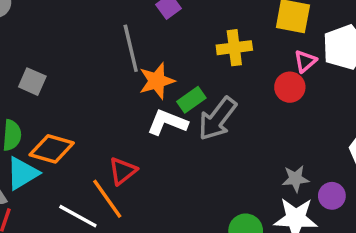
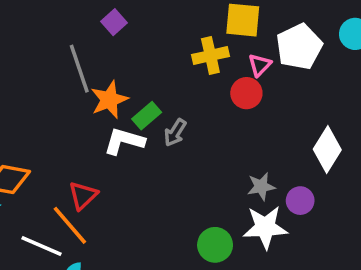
yellow cross: (234, 48) -> (210, 56), moved
gray arrow: (217, 119) -> (175, 132), size x0.6

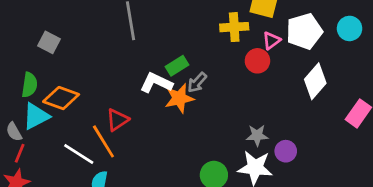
orange star: (109, 100) -> (179, 98), moved
white diamond: (327, 150) -> (315, 81), moved

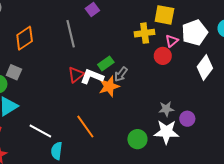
gray square: (49, 42) -> (14, 72), moved
orange diamond: (61, 98) -> (25, 38), moved, turned -50
red triangle: (117, 120) -> (76, 75), moved
orange line: (103, 141) -> (85, 127), moved

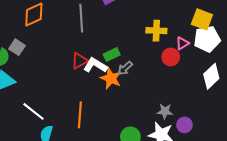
yellow square: (164, 15) -> (202, 19), moved
orange star: (109, 86) -> (111, 78), turned 30
orange line: (85, 127) -> (80, 115), turned 30

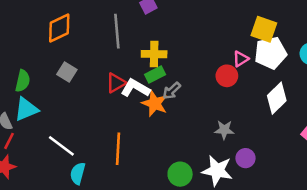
yellow cross: (156, 31) -> (154, 54), moved
gray square: (17, 47) -> (67, 72), moved
gray star: (165, 111) -> (224, 130), moved

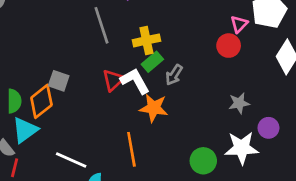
orange diamond: (59, 28) -> (41, 101), moved
white L-shape: (135, 88) -> (135, 81), turned 44
orange star: (155, 103) -> (154, 108), moved

